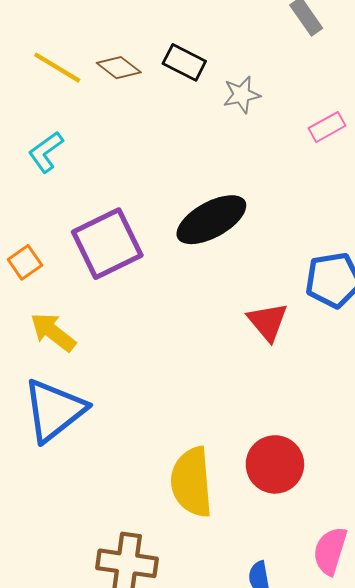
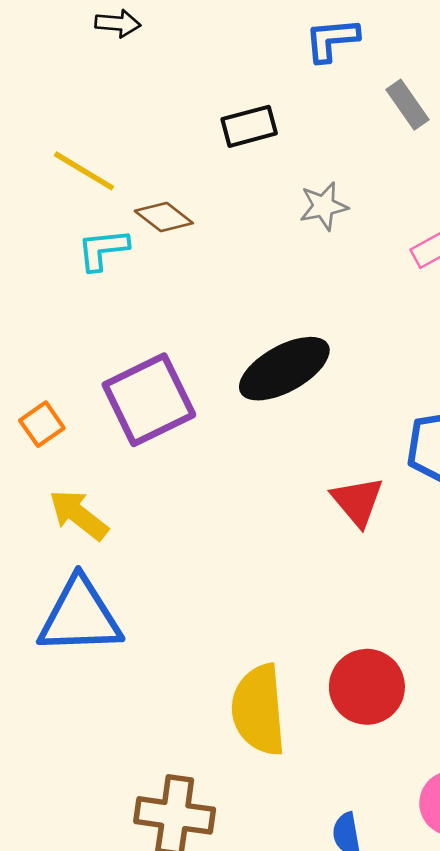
black rectangle: (184, 62) -> (249, 126), moved, turned -42
brown diamond: (119, 68) -> (164, 217), moved
cyan L-shape: (46, 152) -> (103, 249), moved, turned 30
blue triangle: (54, 410) -> (80, 616), turned 36

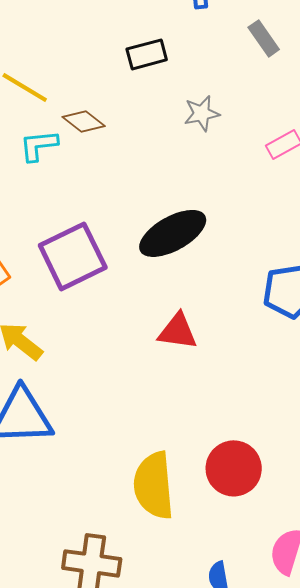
red triangle: (357, 501) -> (178, 331), moved, turned -42

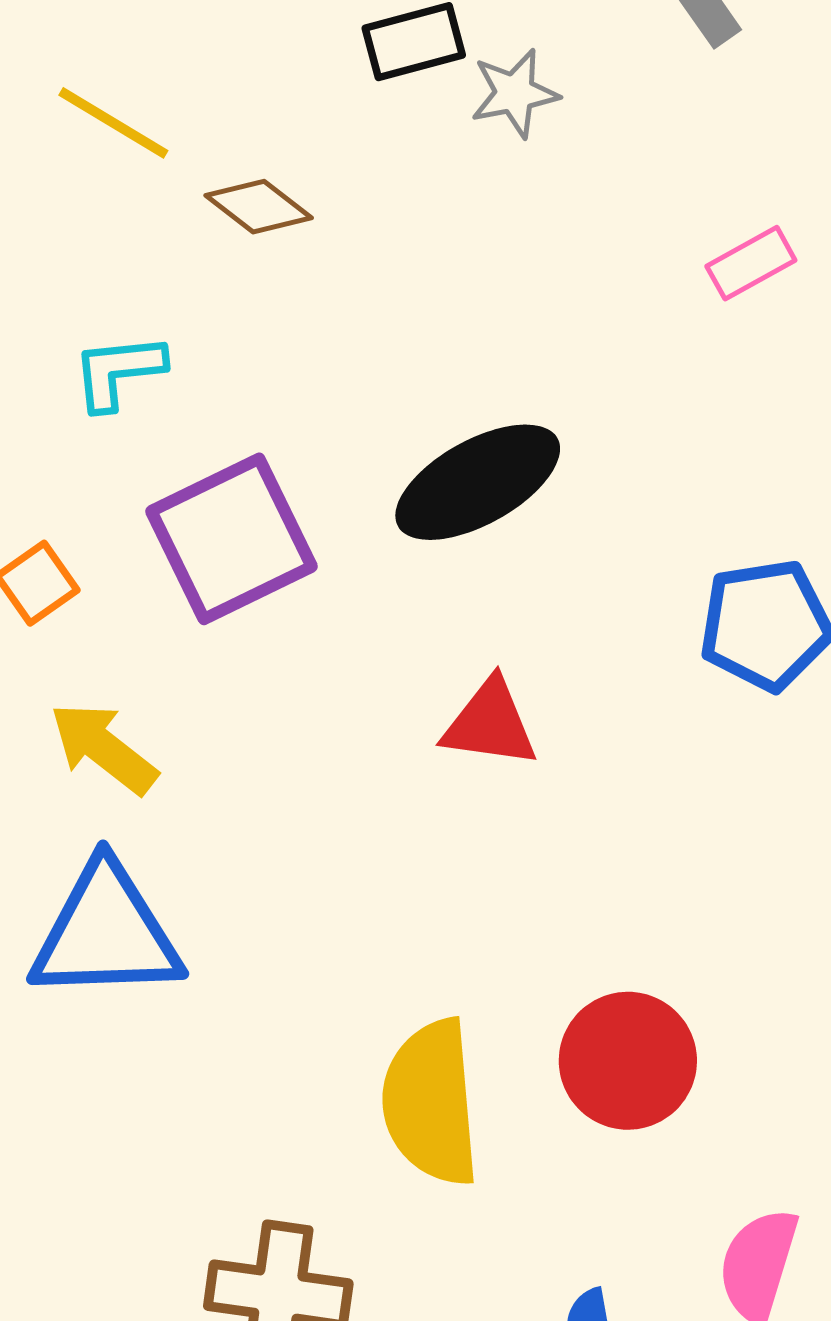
gray star: (202, 113) -> (515, 93), moved
cyan L-shape: (39, 145) -> (118, 371), moved

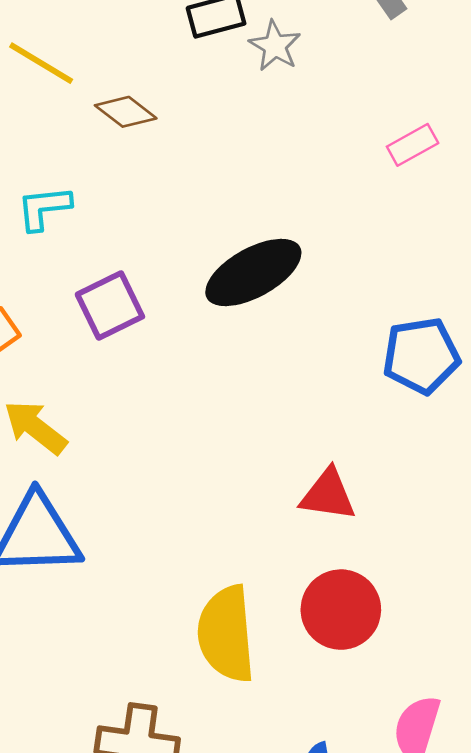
gray star: (515, 93) -> (275, 46), turned -30
purple square: (232, 539) -> (110, 305), size x0.7
red triangle: (490, 723) -> (328, 495), moved

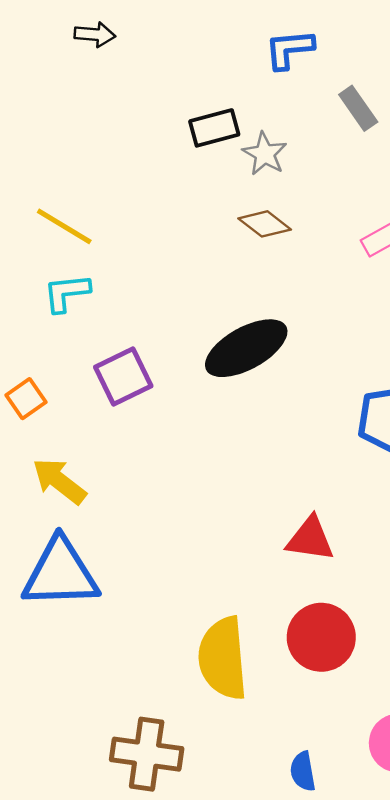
yellow line: (41, 63) -> (64, 226), moved
brown diamond: (126, 112) -> (265, 224), moved

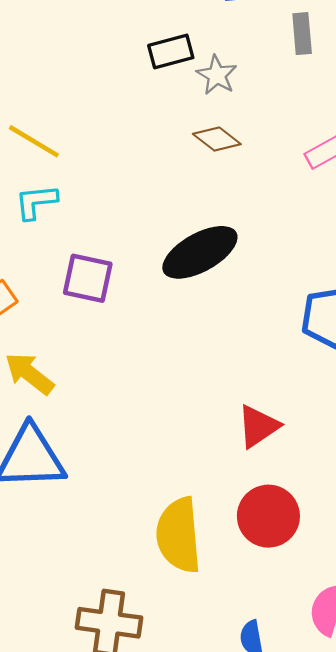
gray rectangle: (358, 108) -> (302, 34), turned 30
purple square: (123, 376) -> (88, 278), turned 38
red triangle: (310, 539) -> (258, 426), turned -42

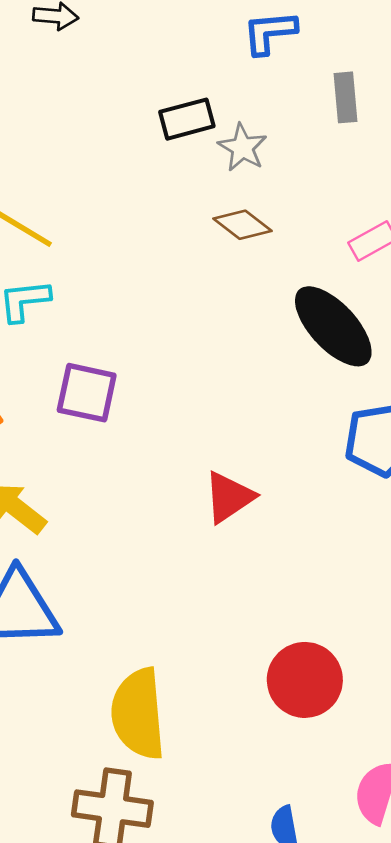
black ellipse: (200, 252) -> (333, 326), moved, turned 76
red triangle: (258, 426) -> (229, 497), moved
yellow semicircle: (179, 535) -> (138, 714), moved

